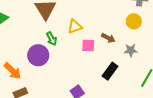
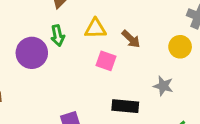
brown arrow: (108, 38) -> (131, 39), moved
black rectangle: (110, 71) -> (125, 106), turned 42

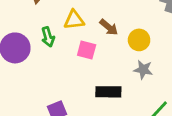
green arrow: (58, 35) -> (48, 37), moved
yellow circle: (180, 47) -> (139, 40), moved

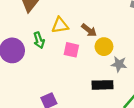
yellow circle: (139, 40) -> (104, 47), moved
black rectangle: (108, 92) -> (102, 85), moved

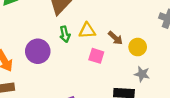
green arrow: (39, 40) -> (65, 34), moved
yellow circle: (104, 47) -> (138, 47), moved

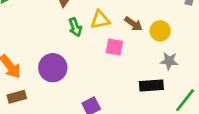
purple circle: (38, 51) -> (53, 68), moved

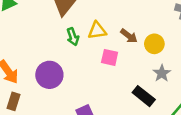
gray star: (169, 61) -> (162, 73), turned 30
black rectangle: (151, 85) -> (144, 96), turned 40
brown rectangle: (17, 97) -> (13, 101), turned -60

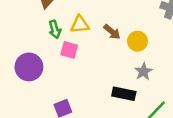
pink square: (110, 57) -> (69, 50), moved
black rectangle: (144, 96) -> (124, 94), turned -30

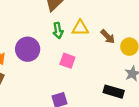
pink square: (69, 50) -> (67, 61), moved
purple circle: (29, 67) -> (28, 49), moved

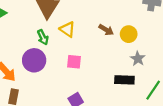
yellow triangle: (80, 28) -> (67, 29), moved, turned 49
green arrow: (58, 31) -> (43, 37), moved

